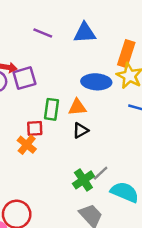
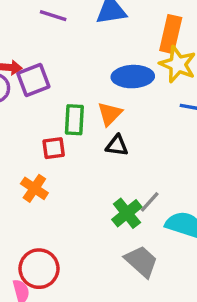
orange triangle: (77, 107) -> (110, 114), turned -36
black triangle: (81, 131) -> (117, 146), turned 42
orange cross: (27, 145) -> (34, 188), moved

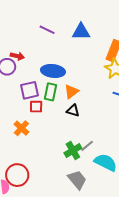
blue ellipse: (133, 77) -> (53, 71), moved
purple square: (33, 80) -> (29, 90), moved

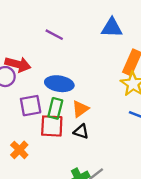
blue triangle: (81, 32) -> (112, 28), moved
red arrow: (17, 56) -> (18, 64), size x1.5
red square: (36, 107) -> (52, 126), moved, size x1.5

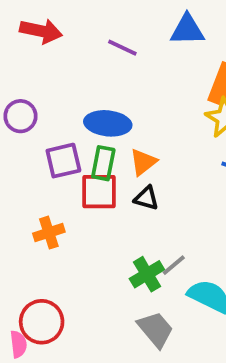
purple line: (54, 35) -> (122, 48), moved
red arrow: (18, 64) -> (41, 31), moved
orange cross: (19, 150) -> (49, 233), turned 30

